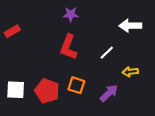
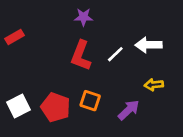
white arrow: (130, 26) -> (149, 45), moved
white line: (107, 53) -> (115, 54), moved
white square: (16, 90) -> (18, 106), turned -30

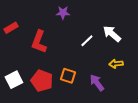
white arrow: (149, 45) -> (112, 34), turned 42
red L-shape: (81, 56) -> (39, 42), moved
purple arrow: (129, 110) -> (97, 83), turned -84

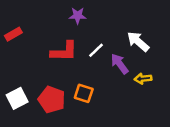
white line: (87, 41) -> (96, 50), moved
red L-shape: (39, 42) -> (64, 51), moved, turned -110
purple arrow: (97, 83) -> (120, 64), moved

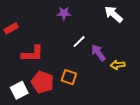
white arrow: (138, 42) -> (114, 14), moved
red L-shape: (64, 51) -> (32, 54), moved
white square: (17, 98) -> (19, 90), moved

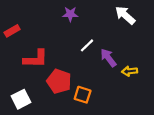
orange square: (69, 77) -> (83, 95), moved
red pentagon: (43, 82) -> (59, 81), moved

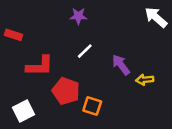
white arrow: (125, 15) -> (156, 17), moved
red rectangle: (12, 31) -> (14, 35), turned 48
white line: (87, 45) -> (85, 51), moved

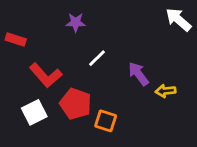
purple star: (78, 16) -> (76, 22), moved
red L-shape: (40, 66) -> (46, 75), turned 48
white square: (23, 111) -> (34, 112), moved

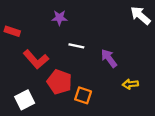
white line: (97, 58) -> (76, 46), turned 56
yellow arrow: (166, 91) -> (130, 84), moved
white square: (34, 112) -> (25, 100), moved

